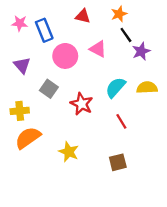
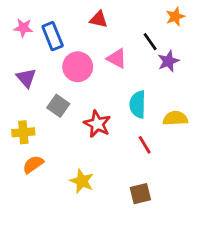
orange star: (119, 14) -> (175, 17), moved
cyan semicircle: (115, 88) -> (138, 104), turned -40
yellow semicircle: (147, 88) -> (175, 118), moved
orange semicircle: (28, 138) -> (33, 164), size x0.7

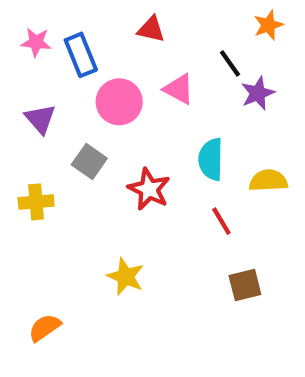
orange semicircle: (33, 164) -> (45, 328), moved
brown square: (140, 194) -> (245, 285), moved

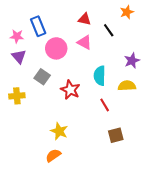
red triangle: (151, 29) -> (84, 19), moved
pink star: (36, 42) -> (17, 36), moved
purple star: (258, 93) -> (132, 61), moved
orange semicircle: (45, 328) -> (53, 155), moved

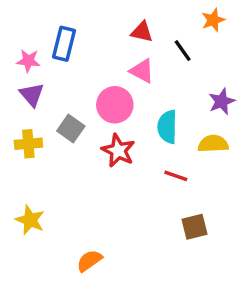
blue rectangle: (38, 26) -> (64, 44), turned 36
pink circle: (56, 48) -> (115, 105), moved
yellow cross: (17, 96) -> (28, 144), moved
red line: (105, 105) -> (176, 176), turned -40
yellow star: (59, 131) -> (30, 220), moved

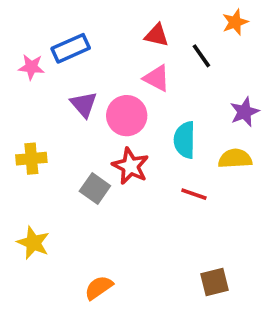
blue rectangle: (64, 44) -> (71, 48), turned 52
purple triangle: (32, 95) -> (84, 104), moved
gray square: (71, 128) -> (95, 189), moved
brown square: (194, 227) -> (215, 282), moved

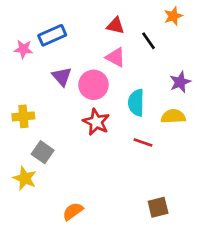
gray square: (95, 189) -> (43, 152), moved

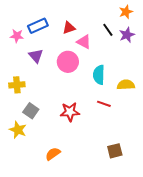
red triangle: (115, 26) -> (69, 28), moved, turned -32
purple triangle: (62, 77) -> (36, 56), moved
purple star: (180, 82) -> (127, 35), moved
red star: (96, 122) -> (70, 112), moved, turned -30

